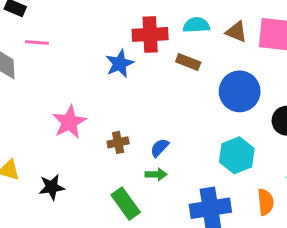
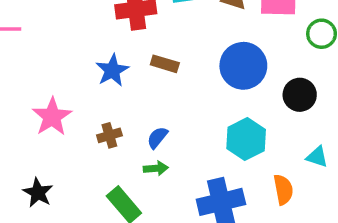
brown rectangle: (188, 62) -> (165, 64), moved
blue star: (120, 64) -> (112, 70), moved
black star: (52, 187) -> (38, 193), turned -30

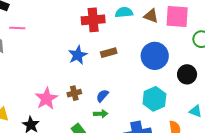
brown rectangle: (165, 64) -> (109, 53), turned -35
pink star: (52, 117) -> (46, 99), moved

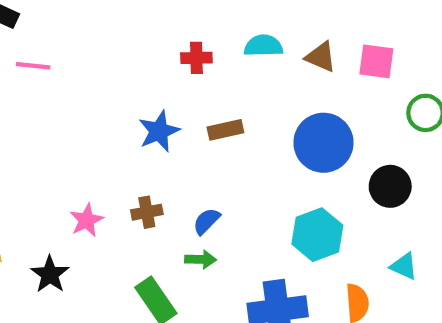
pink square: (177, 17) -> (376, 61), size x0.7
red cross: (93, 20) -> (196, 58), size x0.6
pink star: (46, 99) -> (86, 220), size x0.7

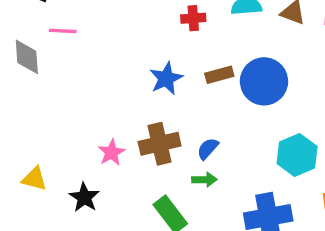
blue circle: (323, 143) -> (264, 81), moved
brown cross: (147, 212) -> (160, 144), size x1.6

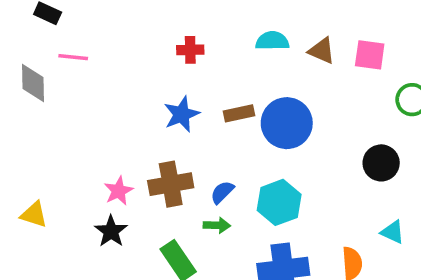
red cross: (193, 18) -> (190, 50), moved
cyan hexagon: (297, 155) -> (279, 202), moved
black star: (84, 197) -> (111, 231), moved

